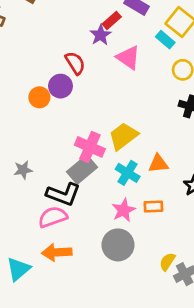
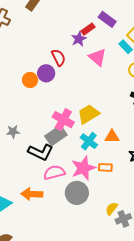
pink star: (124, 210) -> (83, 168), size x1.4
pink semicircle: (53, 217) -> (54, 172), moved

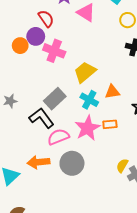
pink cross: (63, 120) -> (54, 51), moved
black L-shape: (41, 152) -> (41, 118), turned -145
gray circle: (77, 193) -> (72, 163), moved

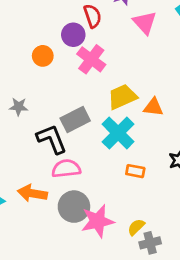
orange circle: (20, 46) -> (43, 56), moved
orange triangle: (112, 92) -> (153, 107), moved
cyan cross: (89, 100) -> (118, 133), size x1.4
pink star: (87, 128) -> (98, 221), moved

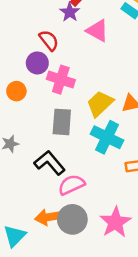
gray rectangle: (75, 120) -> (62, 122), moved, turned -40
gray circle: (74, 207) -> (72, 219), moved

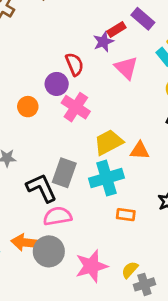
gray rectangle: (62, 122) -> (64, 173), moved
cyan cross: (107, 137) -> (106, 178), turned 32

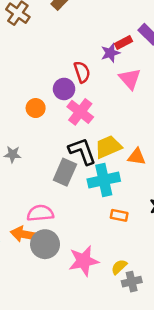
black L-shape: (41, 188) -> (82, 151), moved
pink semicircle: (57, 216) -> (40, 213), moved

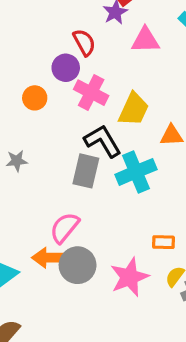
pink triangle: (130, 79) -> (145, 40), turned -40
yellow trapezoid: (108, 147) -> (134, 109), moved, turned 148
pink semicircle: (40, 213) -> (65, 228), turned -35
orange rectangle: (119, 215) -> (163, 242), moved

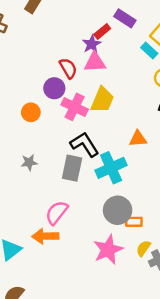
pink triangle: (145, 40) -> (95, 62), moved
yellow trapezoid: (134, 109) -> (102, 100), moved
gray star: (17, 161) -> (29, 162), moved
gray circle: (78, 265) -> (118, 210), moved

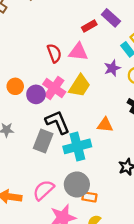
purple star: (92, 44) -> (112, 68), moved
purple circle: (54, 88) -> (36, 94), moved
pink semicircle: (57, 213) -> (43, 190), moved

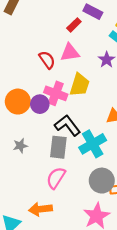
orange circle: (15, 86) -> (18, 102), size x1.5
pink semicircle: (43, 190) -> (56, 178), moved

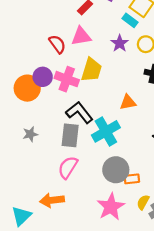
purple circle: (40, 104) -> (43, 77), moved

